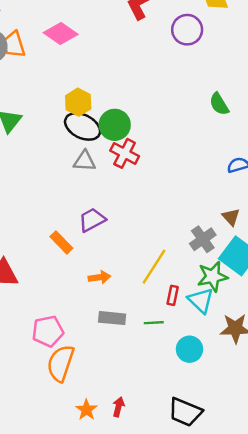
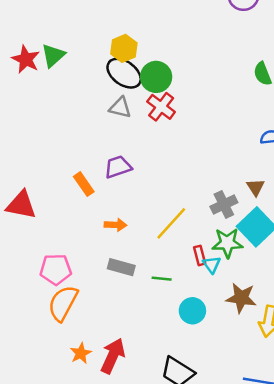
red rectangle: (173, 295) -> (200, 255), moved, turned -36
cyan triangle: (201, 300) -> (212, 265), size x0.7
red arrow: (118, 407) -> (113, 356), size x1.8

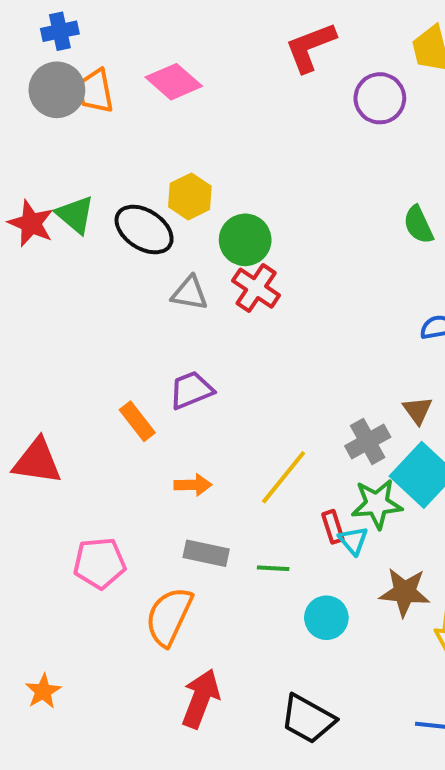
green triangle: (53, 55) -> (75, 215), turned -35
black ellipse: (124, 73) -> (144, 230), moved
orange semicircle: (63, 303) -> (169, 616), moved
orange star: (81, 353) -> (43, 691), moved

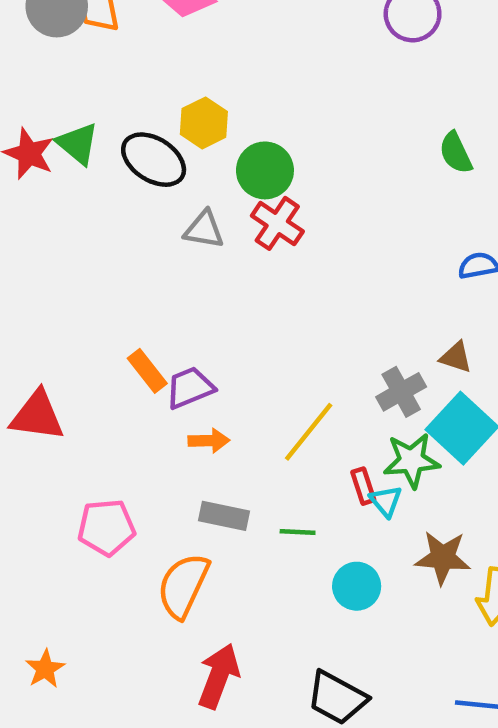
purple trapezoid: (191, 390) -> (190, 388), moved
brown triangle: (418, 410) -> (456, 357), turned -36

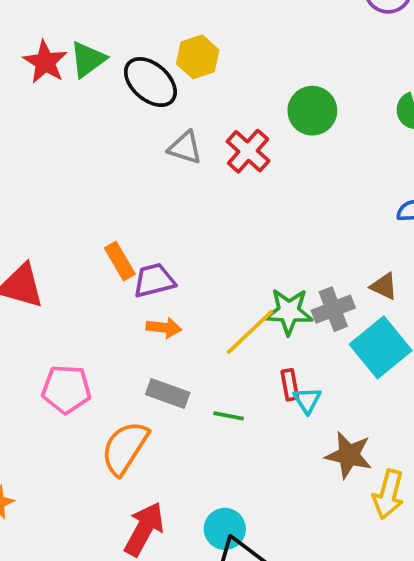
green triangle: (78, 144) -> (88, 59), turned 36
green circle: (265, 170) -> (312, 111), moved
green star: (412, 460) -> (289, 312), moved
cyan circle: (357, 586) -> (225, 529), moved

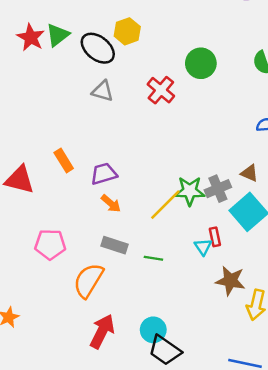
gray triangle: (185, 148) -> (103, 91), moved
orange rectangle: (120, 261) -> (64, 161), moved
orange arrow: (164, 328) -> (111, 204), turned 35
red rectangle: (290, 385) -> (215, 237), moved

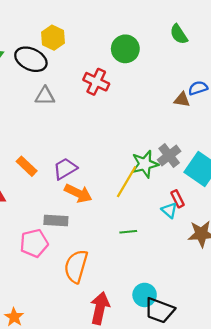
brown triangle: (250, 173) -> (182, 100), moved
orange arrow: (111, 204) -> (78, 193), size x1.4
gray rectangle: (115, 245) -> (56, 220), moved

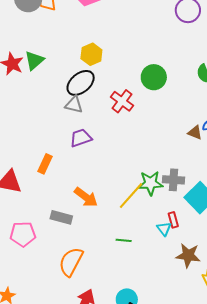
black ellipse: (31, 59) -> (81, 83), moved, turned -76
gray cross: (169, 156) -> (174, 180), turned 30
orange rectangle: (27, 166) -> (45, 164), turned 60
purple trapezoid: (65, 169) -> (81, 138), moved
pink pentagon: (34, 243) -> (23, 234), moved

